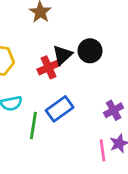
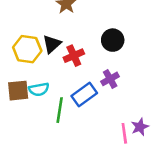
black triangle: (62, 55) -> (52, 44), moved
purple cross: (114, 110) -> (110, 79), moved

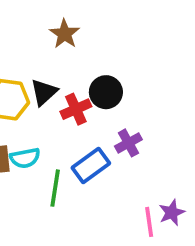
black circle: (113, 40) -> (106, 92), moved

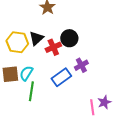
cyan semicircle: (25, 158) -> (26, 73), turned 133
green line: (55, 188) -> (31, 91), moved

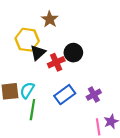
yellow hexagon: (17, 42) -> (27, 40), moved
purple cross: (81, 65) -> (94, 95), moved

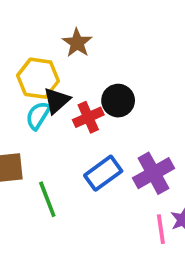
cyan semicircle: (27, 90) -> (38, 115), moved
purple cross: (94, 95) -> (153, 173), size x1.5
green line: (32, 110) -> (47, 199), turned -30

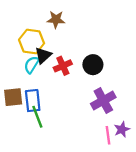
brown star: (77, 43) -> (56, 20), turned -30
black circle: (118, 101) -> (93, 65), moved
blue rectangle: (103, 173) -> (33, 101), moved, turned -60

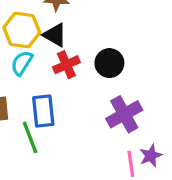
black triangle: (43, 55) -> (55, 35), moved, turned -48
blue rectangle: (33, 101) -> (43, 111), moved

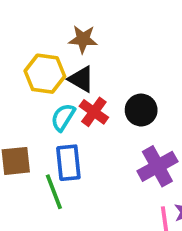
cyan semicircle: (22, 63) -> (63, 117), moved
red cross: (66, 65) -> (94, 112), turned -30

